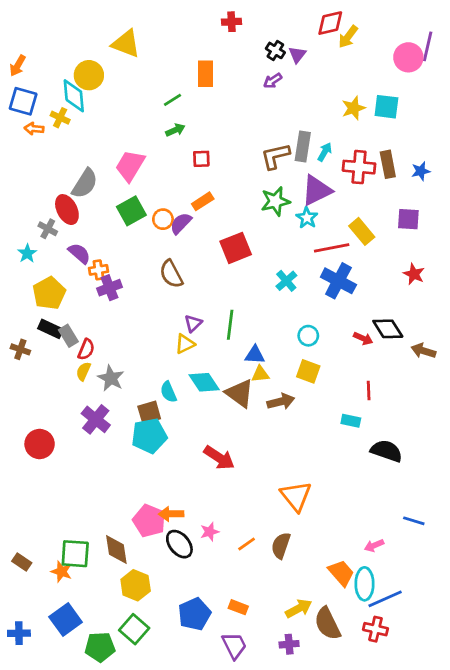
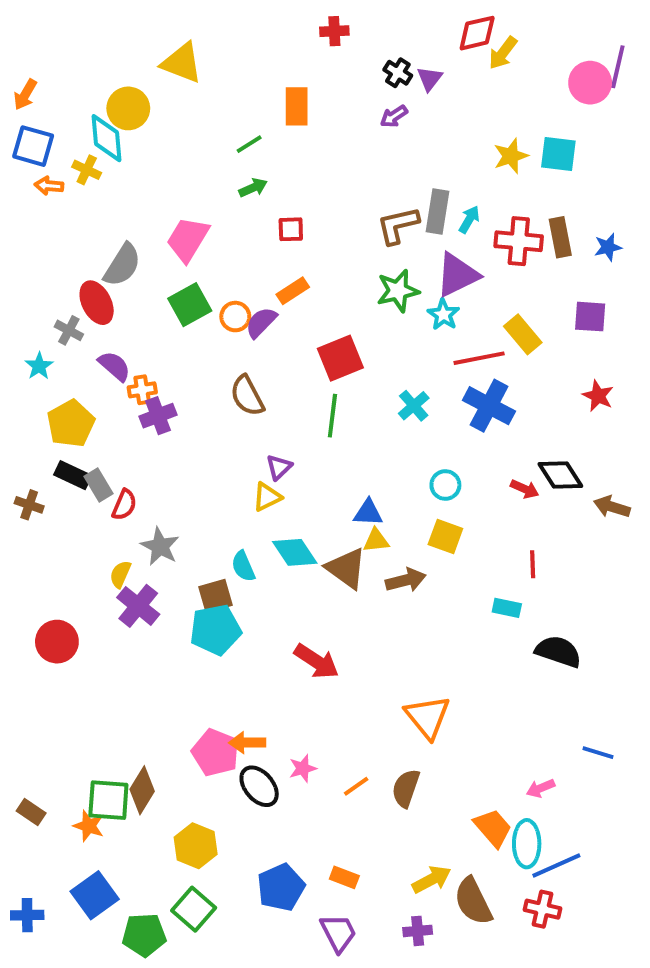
green line: (230, 325) -> (332, 416), moved
yellow semicircle: (83, 371) -> (120, 574), moved
brown diamond: (116, 550) -> (142, 790), moved, turned 40

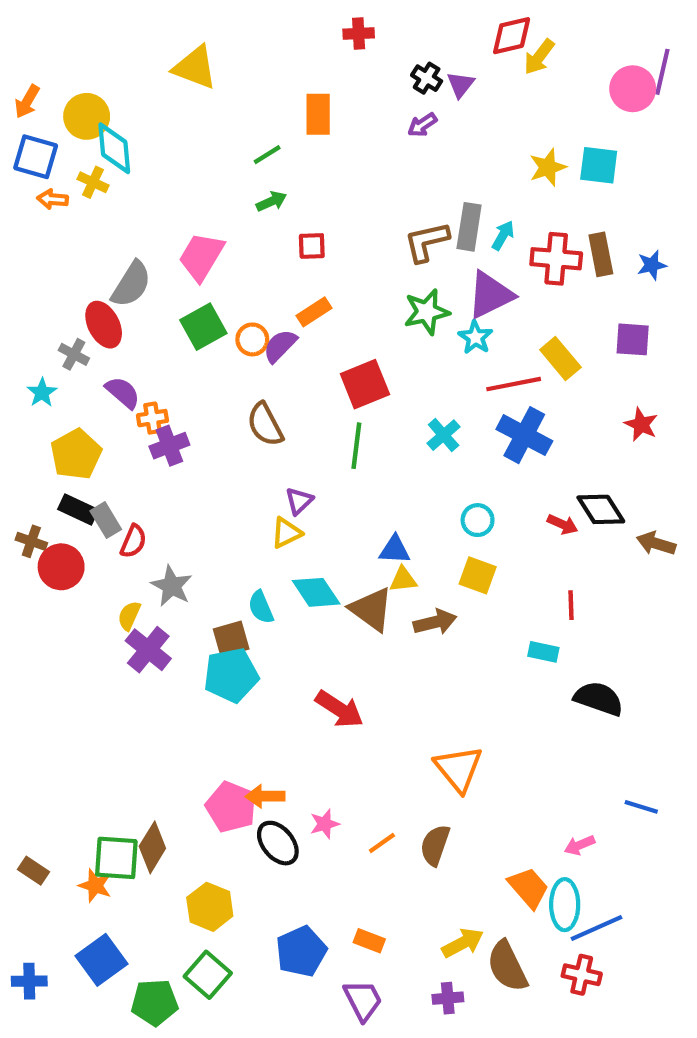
yellow circle: (128, 108) -> (87, 116), moved
red circle: (57, 642) -> (61, 567), moved

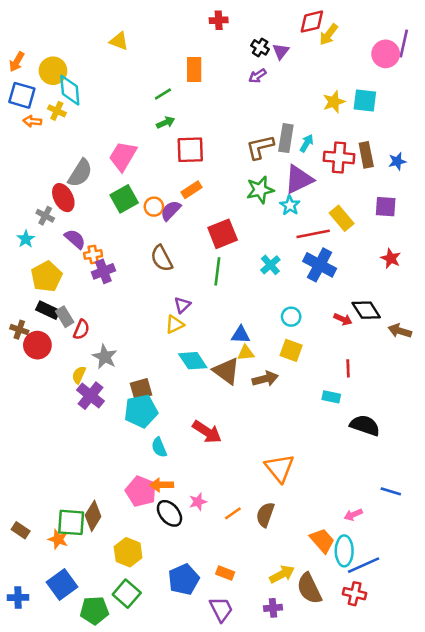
yellow triangle: (195, 68) -> (119, 41), size x0.7
red square: (312, 246) -> (190, 150), size x1.6
cyan semicircle: (261, 607) -> (159, 447), moved

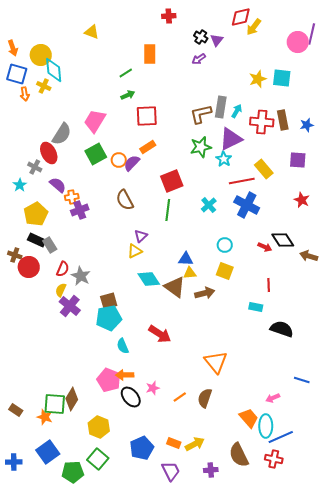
orange arrow: (17, 62) -> (13, 48), turned -49
orange arrow: (32, 121) -> (25, 94), turned -104
red semicircle: (81, 330) -> (63, 269), moved
yellow arrow: (282, 574) -> (195, 444), moved

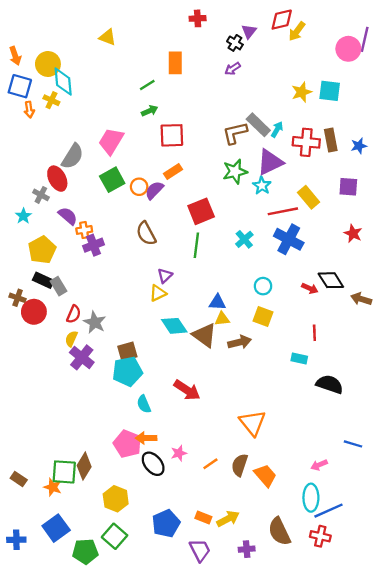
purple triangle: (217, 40) -> (249, 31), moved
gray rectangle: (221, 107) -> (258, 125), turned -55
orange trapezoid: (249, 418) -> (265, 475), moved

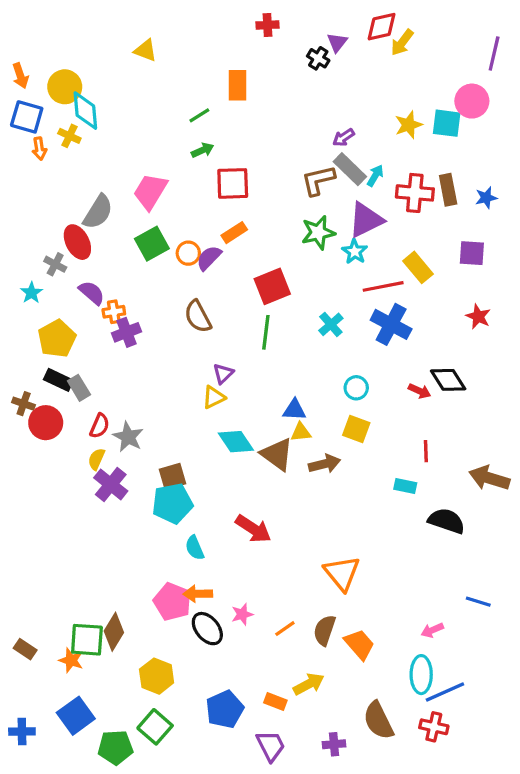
pink circle: (348, 49) -> (472, 101), moved
purple arrow: (233, 69) -> (344, 137), moved
brown arrow: (361, 299) -> (489, 478), moved, size x1.4
yellow arrow: (228, 519) -> (309, 684), moved

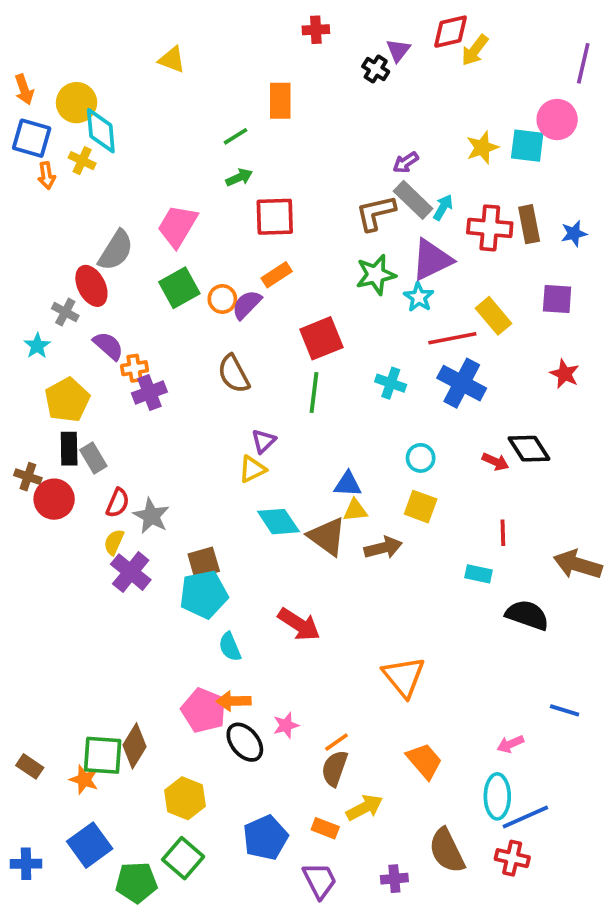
cyan cross: (331, 324) -> (391, 383), turned -30
black rectangle: (58, 380) -> (69, 449), turned 64
brown semicircle: (325, 630) -> (335, 768), moved

